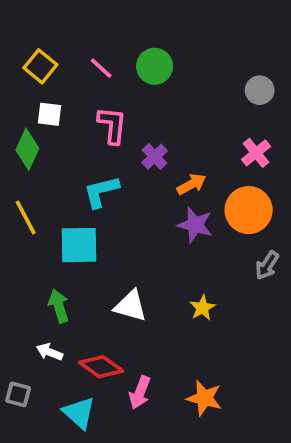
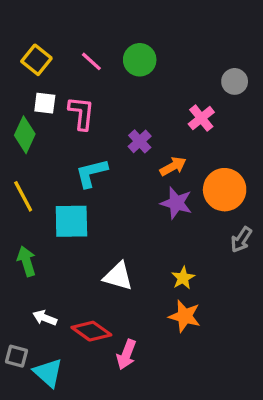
pink L-shape: (112, 125) -> (81, 113), moved
pink cross: (256, 153) -> (201, 118), moved
green arrow: (59, 306) -> (26, 261), moved
orange star: (204, 398) -> (185, 316), moved
cyan triangle: (79, 413) -> (48, 373), moved

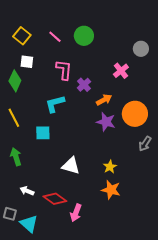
pink L-shape: (81, 113) -> (64, 70), moved
cyan square: (71, 221) -> (43, 133), size x0.7

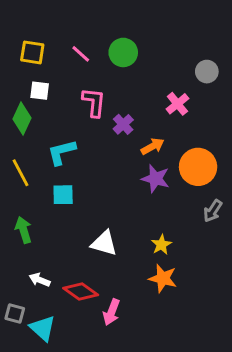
yellow square: (22, 36) -> (32, 52), turned -30
cyan L-shape: (55, 104) -> (62, 152), moved

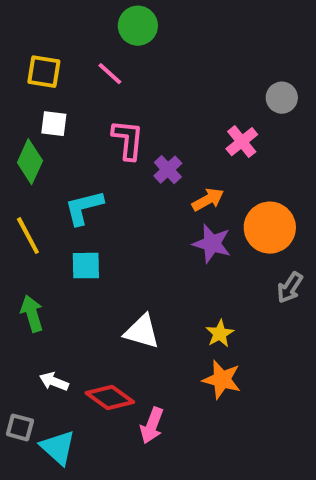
green circle: (123, 52) -> (138, 26), moved

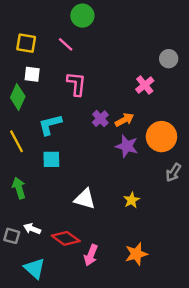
purple cross: (168, 170) -> (100, 119), moved
orange star: (222, 380) -> (136, 254), moved, turned -30
gray square: (20, 427) -> (12, 236), moved

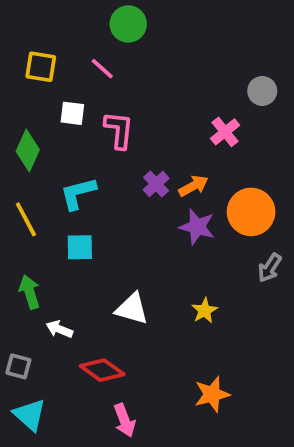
white square: (32, 74) -> (72, 113), moved
white arrow: (32, 229) -> (59, 329), moved
pink arrow: (91, 255) -> (125, 420), moved, turned -42
cyan triangle: (35, 268) -> (30, 415), moved

